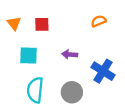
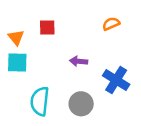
orange triangle: (14, 23) -> (16, 37), moved
cyan square: (29, 56) -> (17, 62), moved

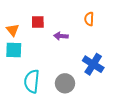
orange semicircle: (111, 24) -> (89, 19), turned -64
purple arrow: (79, 61) -> (61, 36), moved

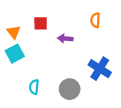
cyan square: (14, 50) -> (15, 54), turned -30
cyan semicircle: (32, 81) -> (34, 87), size x0.6

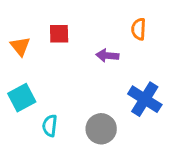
purple arrow: (65, 39) -> (107, 56), moved
cyan square: (15, 54) -> (22, 98), moved

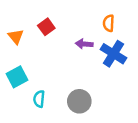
red square: (59, 34) -> (46, 27), turned -35
blue cross: (145, 99) -> (113, 54), moved

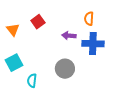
blue cross: (113, 54) -> (93, 44), turned -30
gray circle: (79, 101) -> (65, 69), moved

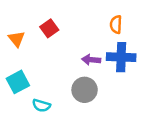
purple arrow: (69, 36) -> (91, 60), moved
cyan semicircle: (32, 81) -> (41, 106), turned -80

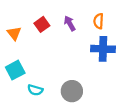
purple arrow: (91, 60) -> (70, 23), moved, turned 56
gray circle: (85, 90) -> (72, 91), moved

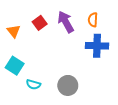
purple arrow: (70, 23) -> (66, 22), size x1.5
cyan square: (15, 70) -> (15, 66), turned -30

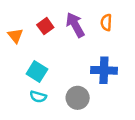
blue cross: (97, 46) -> (104, 70), moved
cyan square: (15, 66) -> (37, 71), moved

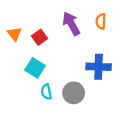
red square: (45, 26) -> (40, 37), moved
cyan semicircle: (38, 97) -> (46, 92), moved, turned 63

